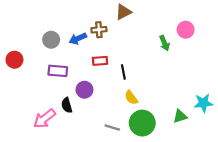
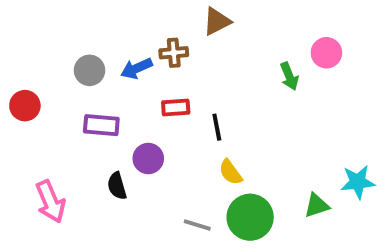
pink arrow: (44, 119) -> (50, 202), moved, turned -75

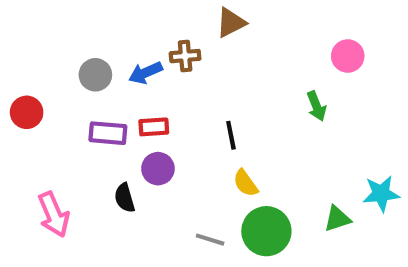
green arrow: (289, 76) -> (316, 106), moved
red rectangle: (176, 108) -> (154, 127), moved

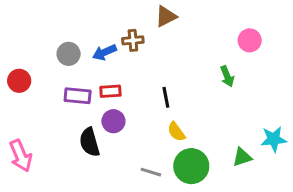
black semicircle: (125, 198) -> (90, 142), size x1.4
pink arrow: (54, 214) -> (21, 156), moved

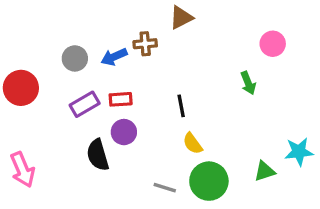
red circle: (19, 81) -> (21, 88), size x1.4
purple rectangle: (78, 96) -> (85, 104), turned -35

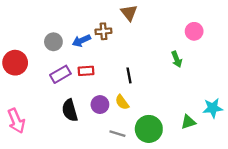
brown triangle: (181, 18) -> (129, 13), turned -42
purple circle: (124, 132) -> (100, 105), moved
yellow semicircle: (193, 143) -> (122, 102), moved

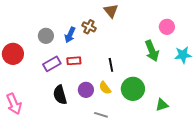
brown cross: (103, 31) -> (89, 27), turned 32
blue arrow: (81, 41) -> (70, 35), turned -42
green arrow: (177, 59) -> (152, 51), size x1.5
cyan star: (213, 108) -> (183, 55), moved
green circle: (149, 129) -> (133, 89), moved

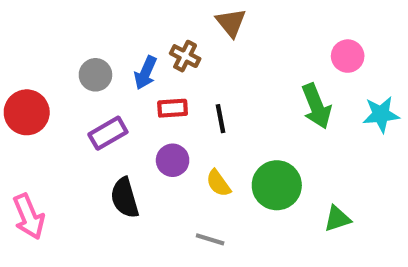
red rectangle: (74, 61) -> (173, 108), moved
black line: (111, 65) -> (221, 119), moved
purple circle: (86, 90) -> (173, 160), moved

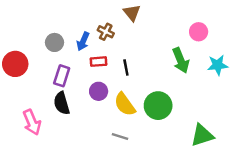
purple rectangle: (108, 133) -> (62, 76), turned -42
yellow semicircle: (218, 183) -> (125, 104), size x1.5
black semicircle: (125, 198) -> (62, 103), moved
pink arrow: (29, 217) -> (32, 122), moved
green triangle: (337, 219) -> (202, 135), moved, size x1.5

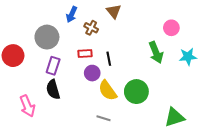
blue arrow: (83, 41) -> (72, 14), moved
gray circle: (54, 42) -> (47, 37), size x1.5
purple circle: (99, 91) -> (92, 73), moved

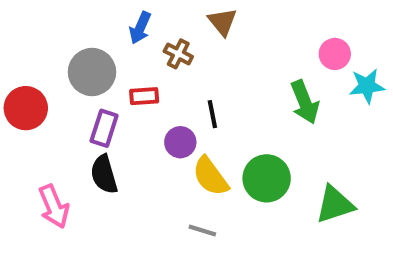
red rectangle: (85, 53) -> (144, 96), moved
cyan star: (188, 57) -> (367, 86), moved
green triangle: (174, 117) -> (335, 204), moved

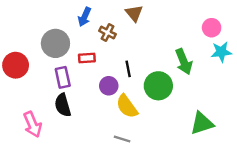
pink circle: (335, 54) -> (212, 28), moved
purple rectangle: (104, 128) -> (63, 77), turned -30
green circle: (267, 178) -> (158, 86), moved

